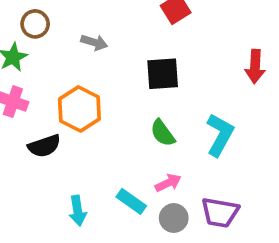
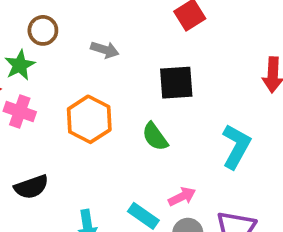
green semicircle: (163, 133) -> (155, 137), moved
black semicircle: (44, 146) -> (31, 187), moved

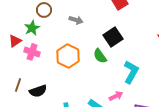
black square: (176, 83) -> (113, 37), turned -30
green semicircle: (155, 137) -> (100, 56), moved
cyan L-shape: (236, 146) -> (131, 72), moved

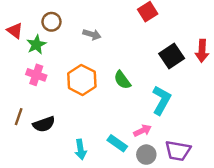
black square: (113, 37) -> (172, 56), moved
red triangle: (15, 41) -> (15, 31), moved, turned -48

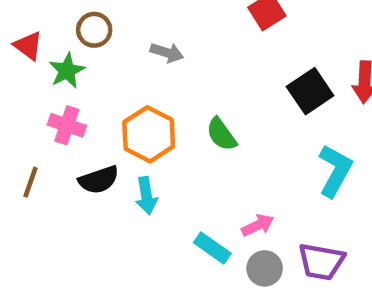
cyan L-shape: (162, 100) -> (335, 171), moved
brown line: (19, 117) -> (31, 182), moved
black semicircle: (44, 124) -> (99, 180), moved
cyan arrow: (81, 149) -> (146, 196), moved

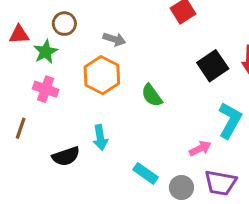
red triangle: (28, 46) -> (19, 34), turned -40
orange hexagon: (149, 134) -> (102, 75), moved
black semicircle: (99, 180) -> (66, 156), moved
pink arrow: (258, 225) -> (200, 148), moved

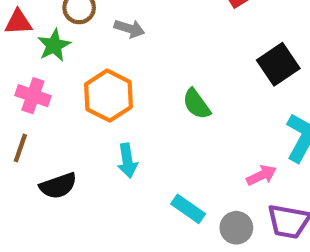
gray arrow: (114, 39) -> (129, 29), moved
orange hexagon: (102, 75) -> (108, 96), moved
pink cross: (46, 89) -> (33, 96), moved
black semicircle: (66, 156) -> (58, 186), moved

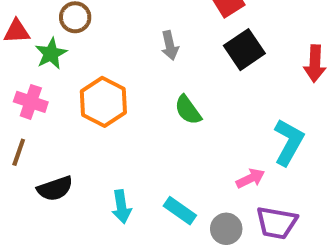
gray arrow: (129, 29) -> (170, 45), moved, turned 60
black square: (278, 64) -> (244, 50), moved
cyan arrow: (127, 161) -> (121, 207), moved

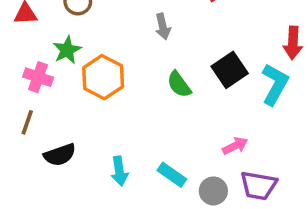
black square: (244, 50) -> (230, 70), moved
green star: (51, 54) -> (67, 50), moved
cyan L-shape: (289, 142) -> (275, 84), moved

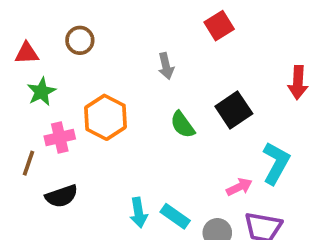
green star: (67, 50) -> (41, 92), moved
pink cross: (38, 77) -> (60, 137), moved, turned -32
cyan L-shape: (275, 84) -> (276, 163), moved
cyan arrow: (119, 171) -> (138, 213), moved

